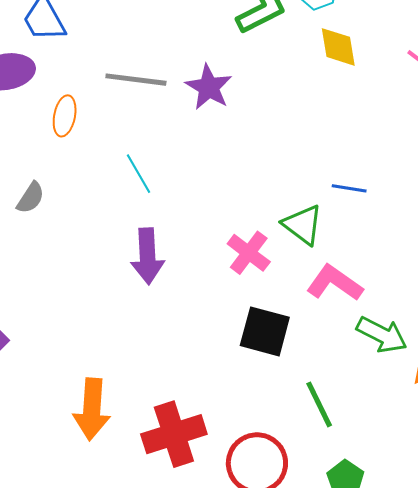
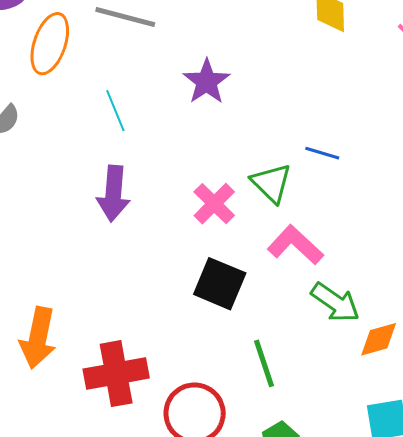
purple star: (209, 87) -> (207, 82), moved
orange ellipse: (65, 116) -> (50, 44), size x1.5

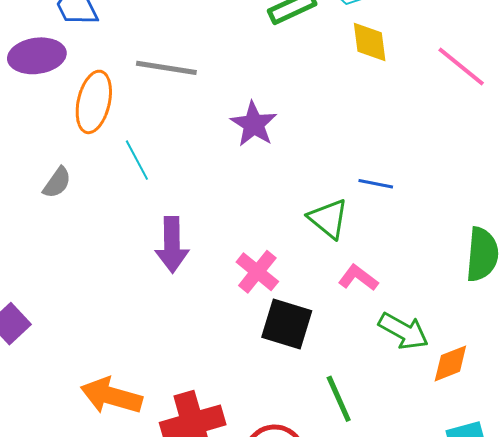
cyan line: (115, 111) -> (137, 160), moved
pink cross: (214, 204) -> (257, 272), moved
pink L-shape: (295, 245) -> (358, 278), size x0.7
orange arrow: (38, 338) -> (111, 396), turned 100

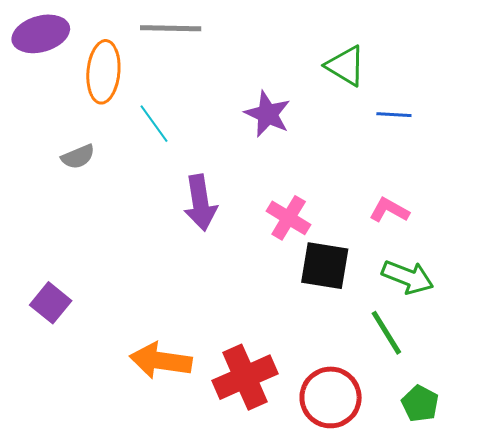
purple star: (254, 124) -> (268, 114), moved
gray semicircle: (57, 183) -> (78, 157), turned 40
green triangle: (328, 219) -> (346, 66), moved
green arrow: (404, 331) -> (408, 277), moved

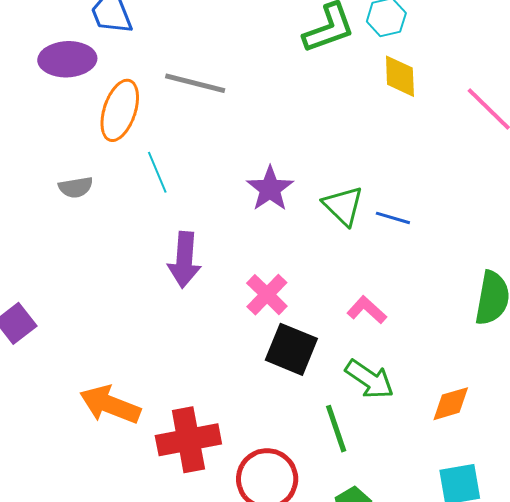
green triangle: (346, 66) -> (343, 206), moved

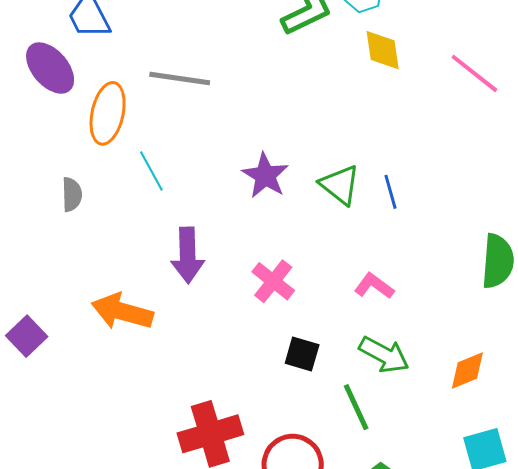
purple ellipse: (67, 59) -> (50, 68), turned 58
gray semicircle: (76, 187) -> (72, 194), turned -76
blue line: (393, 218) -> (391, 192), turned 64
black square: (291, 349) -> (302, 354), moved, size x0.7
orange arrow: (110, 405) -> (122, 312), moved

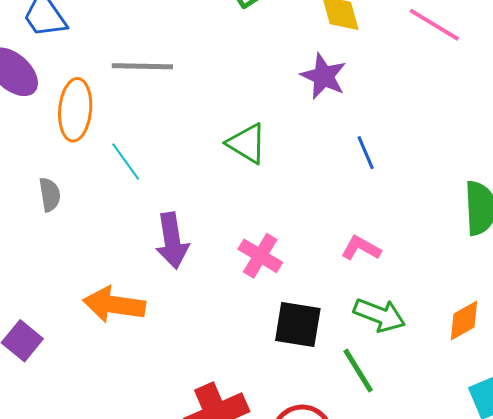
purple star: (265, 176) -> (323, 76), moved
green triangle: (340, 185) -> (247, 143), moved
black square: (302, 354) -> (298, 324), size x1.4

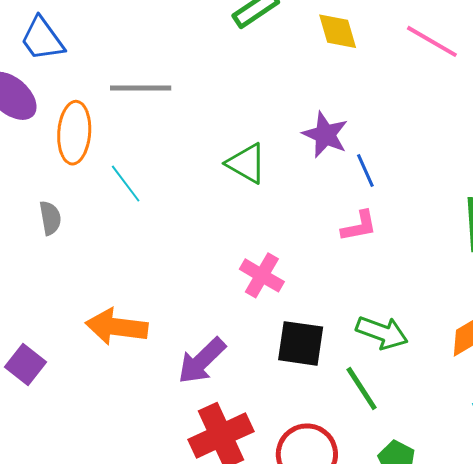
purple star: (323, 76) -> (325, 135), moved
purple arrow: (172, 241) -> (202, 361), moved, turned 56
pink L-shape: (361, 248) -> (359, 226), moved, turned 141

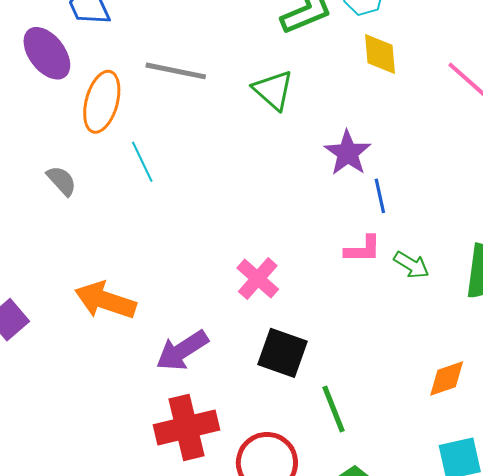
green triangle: (246, 163) -> (273, 90), moved
gray semicircle: (50, 218) -> (62, 181), turned -44
green arrow: (382, 333) -> (411, 265), moved, size x0.7

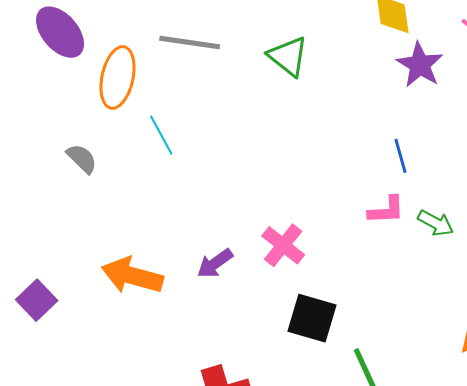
purple star: (348, 153) -> (420, 65), moved
purple arrow: (182, 350) -> (215, 263), moved, size x0.7

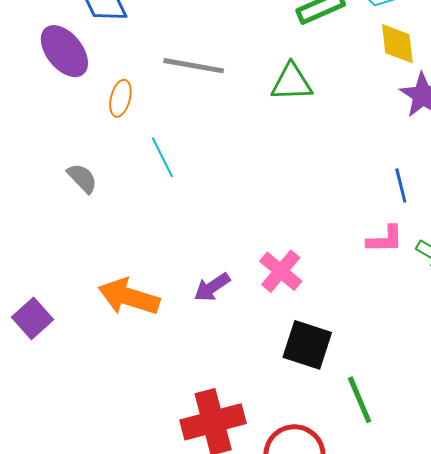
green triangle: (288, 56) -> (292, 82), turned -42
orange ellipse: (118, 77) -> (120, 98), size x0.6

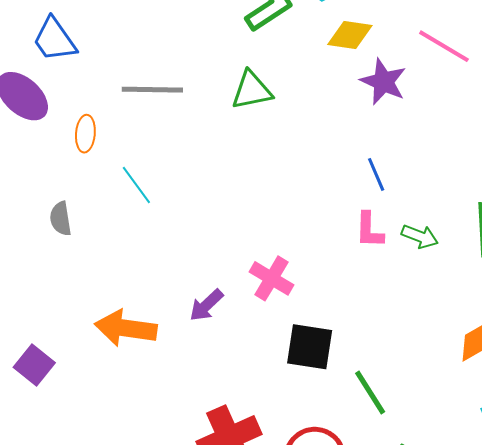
yellow diamond: (397, 44) -> (350, 35), turned -66
gray semicircle: (82, 178) -> (61, 219), turned -136
pink L-shape: (385, 239) -> (369, 230), turned 102

